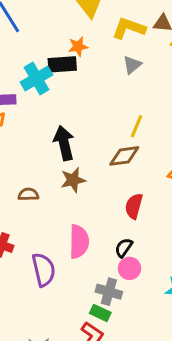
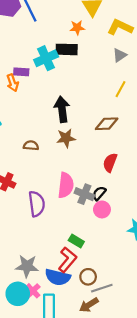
orange star: (78, 46) -> (77, 28), moved
yellow line: (137, 126) -> (121, 89), moved
gray cross: (109, 292) -> (84, 194), moved

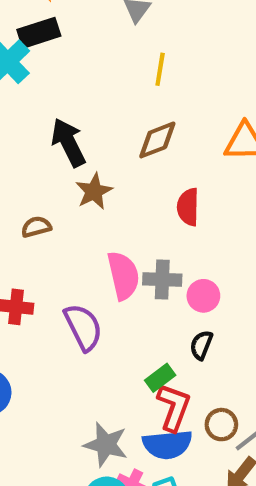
black semicircle: (99, 193) -> (201, 345), moved
green rectangle: (76, 241) -> (160, 378), moved, turned -48
gray star: (27, 266) -> (106, 445), turned 30

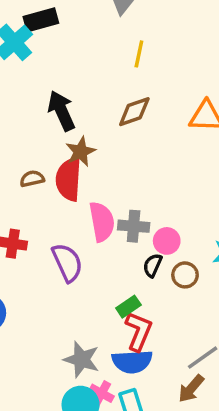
red semicircle: (188, 207) -> (69, 179), moved, size x1.4
black semicircle: (201, 345) -> (153, 265), moved
brown circle: (221, 425) -> (185, 275), moved

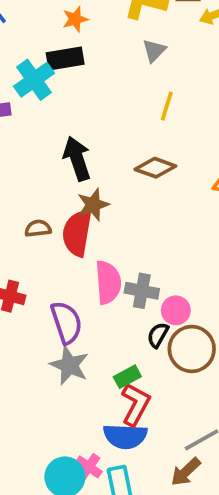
brown diamond: (134, 112) -> (155, 168), turned 33
brown circle: (185, 275) -> (192, 349), size x1.6
gray star: (82, 359) -> (69, 365), moved

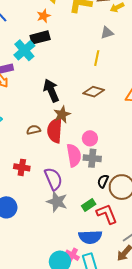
gray triangle: (154, 51) -> (107, 33), moved, turned 32
pink circle: (176, 310) -> (90, 138), moved
red L-shape: (136, 404) -> (107, 214), moved, turned -45

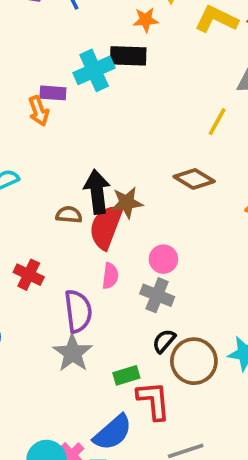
black arrow: (51, 91) -> (97, 192), moved
pink semicircle: (74, 155) -> (110, 276), moved, size x0.6
blue semicircle: (90, 237) -> (113, 432), turned -55

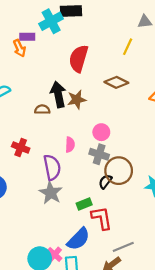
red semicircle: (106, 227) -> (79, 59), moved
brown circle: (194, 361) -> (119, 171), moved

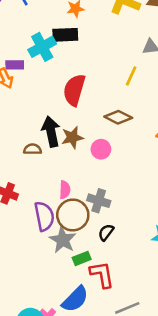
pink circle: (101, 132) -> (101, 149), moved
brown circle: (119, 171) -> (73, 215), moved
gray star: (51, 193) -> (63, 240), moved

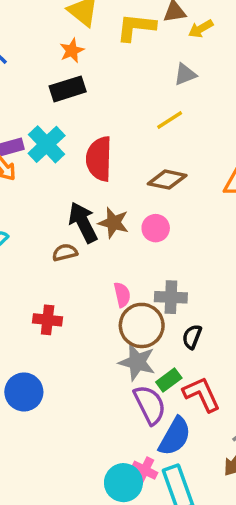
cyan cross: (42, 47) -> (47, 144), moved
yellow line: (131, 76) -> (170, 120), turned 48
brown star: (72, 137) -> (114, 223), turned -30
purple semicircle: (44, 216) -> (150, 405), moved

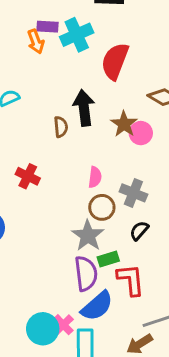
brown star: (114, 223) -> (124, 124), moved
brown semicircle: (65, 252) -> (61, 127), turned 80
brown circle: (142, 325) -> (102, 207), size x0.7

